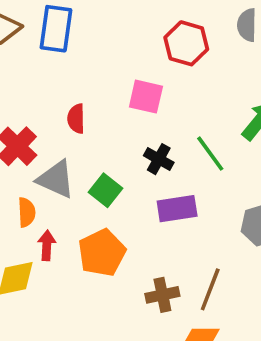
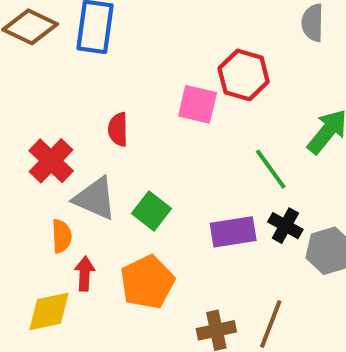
red hexagon: (186, 43) -> (244, 75), moved
black cross: (159, 159) -> (285, 226), moved

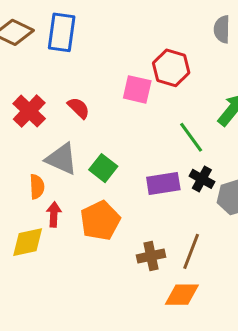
red semicircle: (118, 129) -> (79, 108), turned 135
red cross: (51, 161) -> (29, 111), moved

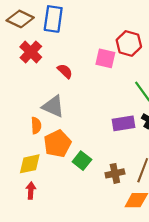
red cross: (29, 111) -> (31, 52), moved
green square: (103, 168) -> (82, 161), moved
red arrow: (54, 214) -> (31, 191), moved
orange pentagon: (100, 221) -> (57, 144), moved

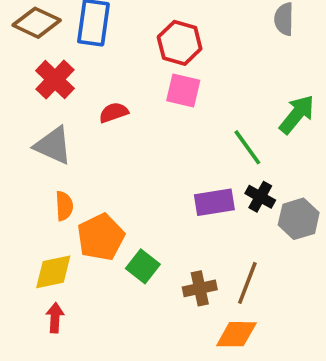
red hexagon: (129, 43) -> (180, 43), moved
red semicircle: (65, 71) -> (114, 112), turned -63
gray triangle: (53, 106) -> (53, 145), moved

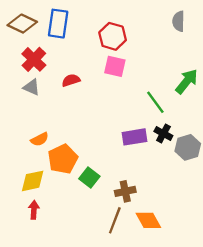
gray triangle: (53, 145) -> (32, 87), moved, size x0.7
orange semicircle: (64, 206) -> (40, 139), turned 66
brown line: (247, 283) -> (115, 220), moved
orange diamond: (236, 334) -> (148, 220), turned 60

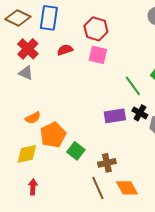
red semicircle: (71, 80) -> (65, 50), moved
red arrow: (34, 210) -> (33, 187), moved
brown line: (115, 220) -> (98, 188), turned -45

